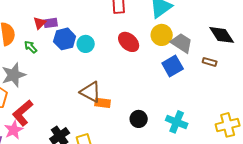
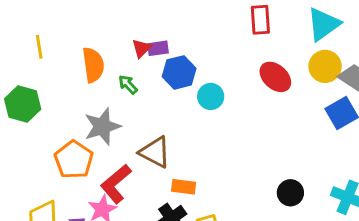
cyan circle: (86, 44) -> (211, 96), moved
brown triangle: (91, 92) -> (155, 152), moved
orange rectangle: (103, 103) -> (184, 187), moved

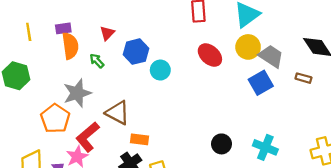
purple rectangle: (158, 48) -> (63, 28), moved

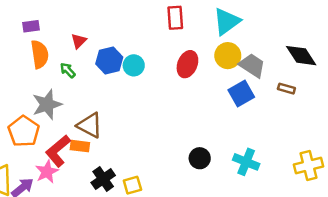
purple rectangle: (63, 28) -> (31, 26), moved
red ellipse: (210, 55) -> (187, 64), turned 70
cyan circle: (160, 70) -> (134, 65), moved
orange rectangle: (140, 139) -> (80, 146), moved

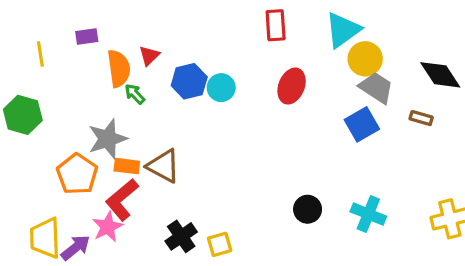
orange semicircle: (40, 54) -> (119, 68), moved
yellow circle: (228, 56) -> (365, 59), moved
orange rectangle: (80, 146) -> (127, 166), moved

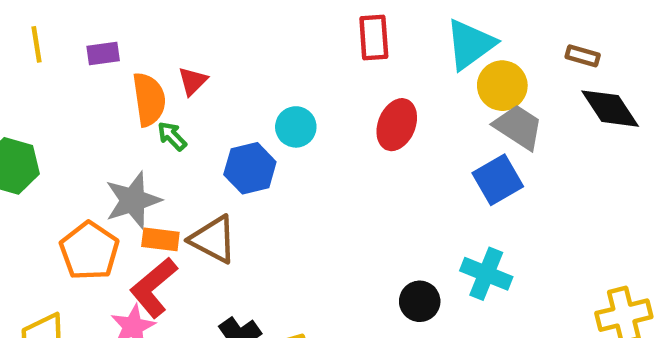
yellow line: (40, 54) -> (37, 44), moved
blue hexagon: (189, 81) -> (250, 168), moved
brown rectangle: (421, 118) -> (583, 56), moved
cyan cross: (368, 214) -> (486, 274), moved

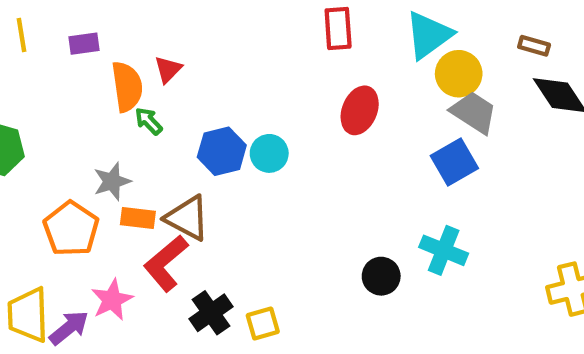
cyan circle: (296, 127) -> (269, 153), moved
gray star: (133, 200) -> (112, 181), size x0.7
red L-shape: (154, 288) -> (166, 263), moved

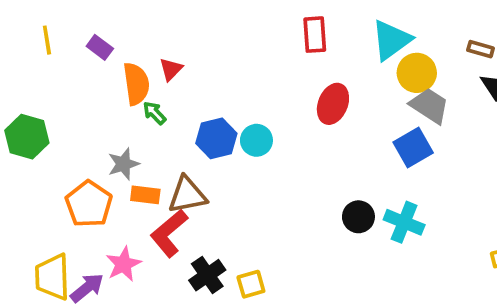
purple rectangle: (84, 44) -> (100, 47), turned 45
brown triangle: (187, 218) -> (187, 195), turned -39
black circle: (381, 276) -> (358, 217), moved

